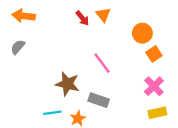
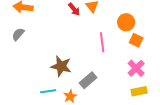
orange square: (154, 54) -> (136, 40), turned -32
pink line: (102, 63) -> (102, 42), moved, turned 30
gray rectangle: (99, 100) -> (88, 80), turned -60

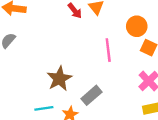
brown star: (61, 66) -> (59, 79), turned 30

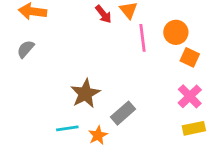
pink line: (108, 50) -> (142, 38), moved

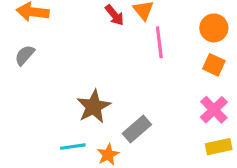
orange circle: (176, 32) -> (214, 28), moved

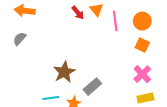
pink line: (159, 42) -> (115, 21), moved

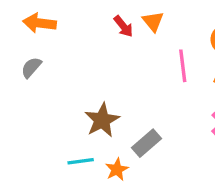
pink line: (115, 21) -> (183, 66), moved

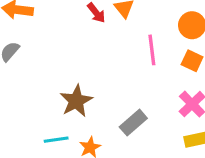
gray rectangle: (146, 143) -> (133, 123), moved

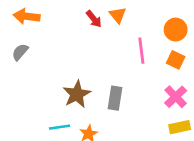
gray rectangle: (133, 123) -> (115, 98), moved, turned -40

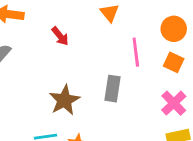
red arrow: (94, 19) -> (60, 36), moved
gray rectangle: (115, 98) -> (113, 89), moved

